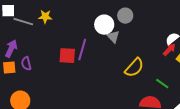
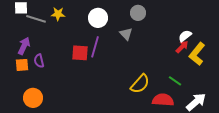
white circle: (104, 25) -> (98, 18), moved
yellow semicircle: (134, 68) -> (140, 84), moved

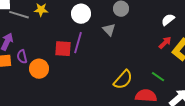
white semicircle: (185, 36) -> (168, 20), moved
orange circle: (33, 98) -> (39, 69), moved

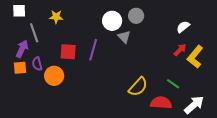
white circle: (81, 14) -> (112, 21), moved
gray line: (19, 15) -> (34, 33), moved, turned 54
red square: (63, 49) -> (68, 52), moved

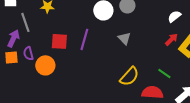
gray triangle: (124, 37) -> (124, 38), moved

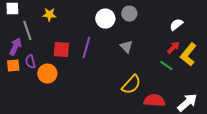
green line: (164, 73) -> (166, 66), moved

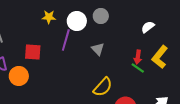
yellow star: (49, 15) -> (49, 17), moved
purple line: (86, 48) -> (66, 40), moved
red arrow: (173, 48) -> (138, 57), moved, turned 144

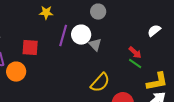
white circle: (77, 21) -> (81, 35), moved
white semicircle: (148, 27) -> (154, 31), moved
red arrow: (138, 57) -> (135, 53), turned -56
yellow L-shape: (160, 57) -> (157, 82), moved, turned -140

